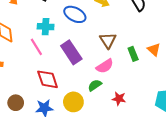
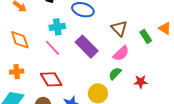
red diamond: (48, 79) -> (51, 79), moved

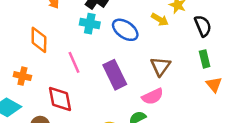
cyan cross: (57, 27) -> (90, 24), moved
green rectangle: (146, 36) -> (205, 59), moved

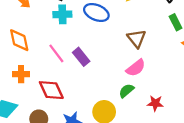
purple rectangle: (115, 75) -> (81, 57), moved, size x0.7
orange cross: (22, 76) -> (21, 74), moved

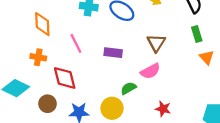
purple rectangle: (81, 57) -> (113, 53), moved, turned -54
green semicircle: (126, 91) -> (128, 88), moved

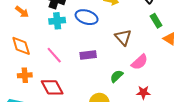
pink semicircle: (150, 71) -> (140, 62), moved
green semicircle: (128, 88) -> (117, 76), moved

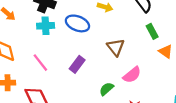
purple rectangle: (88, 55) -> (77, 64), turned -49

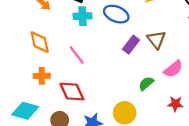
purple rectangle: (77, 64) -> (131, 45), moved

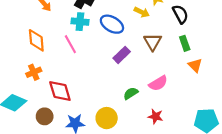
brown triangle: (156, 40) -> (153, 42), moved
pink line: (77, 55) -> (70, 44), moved
orange cross: (42, 76) -> (34, 72), turned -32

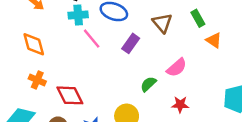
pink line: (70, 44) -> (92, 39), moved
orange cross: (34, 72) -> (37, 80), turned -32

